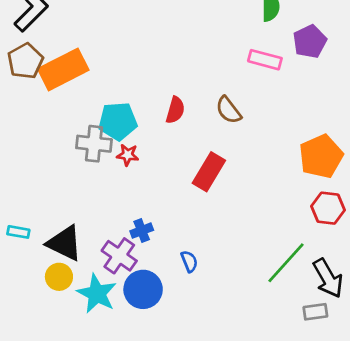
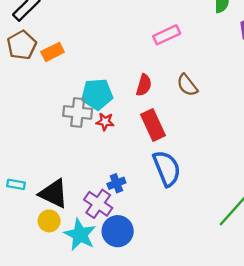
pink rectangle: (265, 60) -> (167, 35), moved, turned -40
orange rectangle: (63, 69) -> (53, 52), size x0.6
red rectangle: (209, 172) -> (153, 125), moved, turned -56
blue semicircle: (189, 261) -> (167, 168), moved, size x2.0

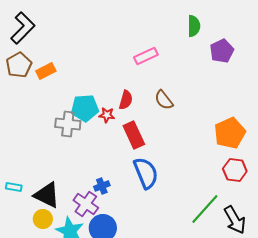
red star: (105, 122) -> (107, 115), moved

